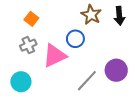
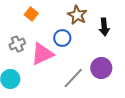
black arrow: (119, 16) -> (104, 27), moved
orange square: (31, 19) -> (31, 14), moved

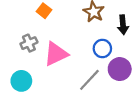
blue circle: (62, 38) -> (102, 49), moved

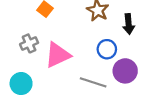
gray line: (89, 80) -> (93, 82), turned 65

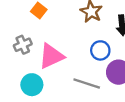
cyan circle: (21, 84) -> (32, 85), moved

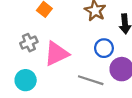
cyan circle: (32, 85) -> (26, 80), moved

